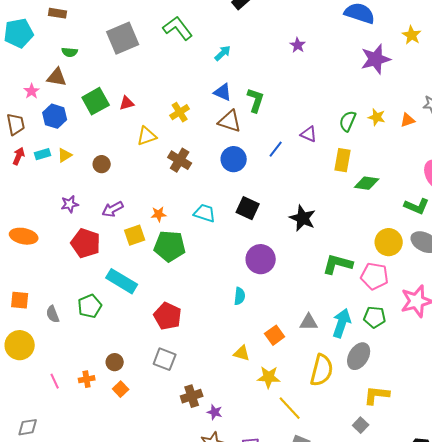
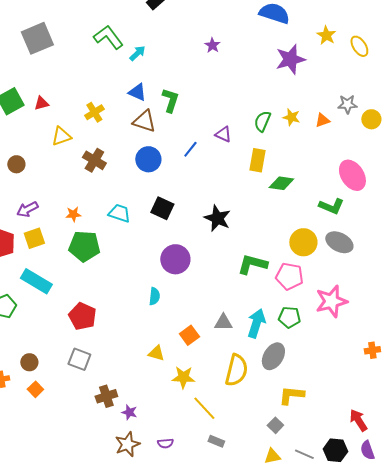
green L-shape: (178, 28) -> (108, 37), moved
yellow square: (135, 235) -> (34, 238), moved

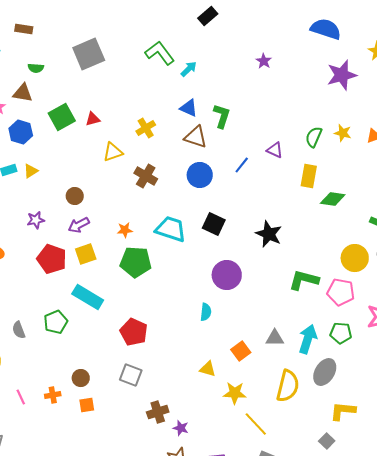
brown circle: (16, 164) -> (75, 196), moved
cyan trapezoid: (119, 213) -> (171, 229), size x1.4
orange square: (35, 389) -> (87, 405), turned 35

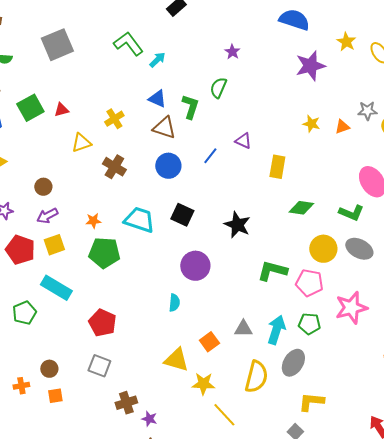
green semicircle: (314, 137) -> (218, 88), moved
green diamond: (333, 199) -> (301, 208), moved
yellow triangle: (208, 369) -> (176, 360), size x1.5

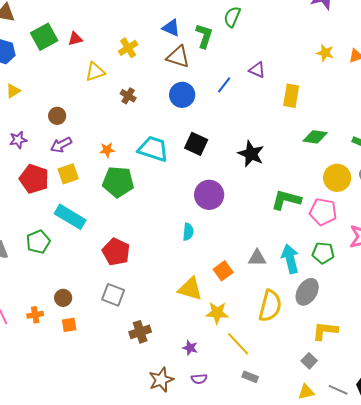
brown cross: (114, 167) -> (128, 96), size x0.7
cyan arrow: (276, 330) -> (290, 259), turned -32
purple star: (149, 419) -> (190, 348), moved

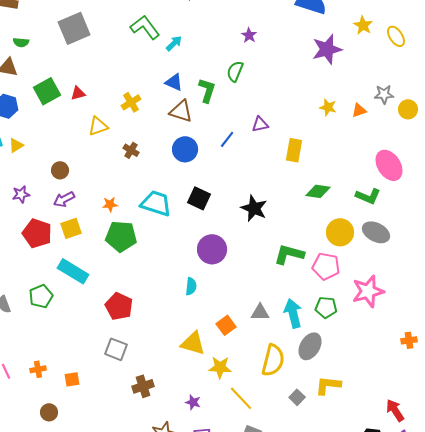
purple triangle: (257, 70) -> (260, 124), turned -36
brown circle: (63, 298) -> (49, 412), moved
gray square: (309, 361) -> (297, 397), moved

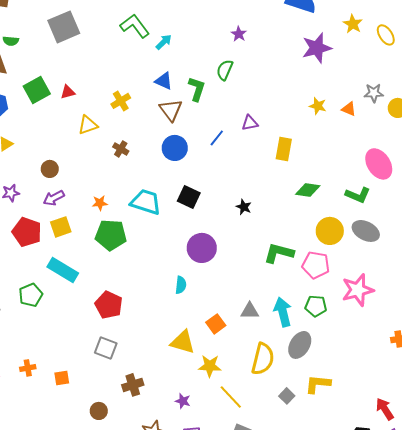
orange triangle: (359, 110) -> (349, 109), turned 42
brown triangle: (181, 111) -> (171, 110), turned 35
black star: (254, 208) -> (244, 207), size x0.6
brown circle: (49, 412) -> (99, 411), moved

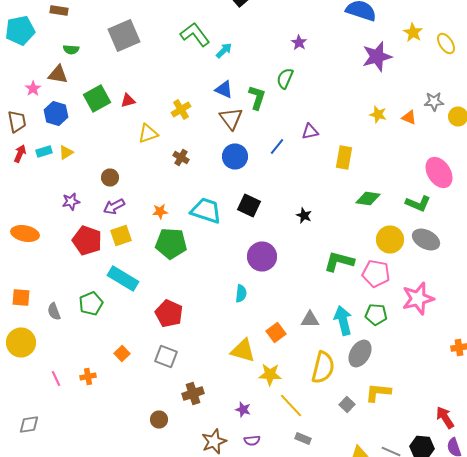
orange square: (62, 378) -> (122, 354), moved, turned -35

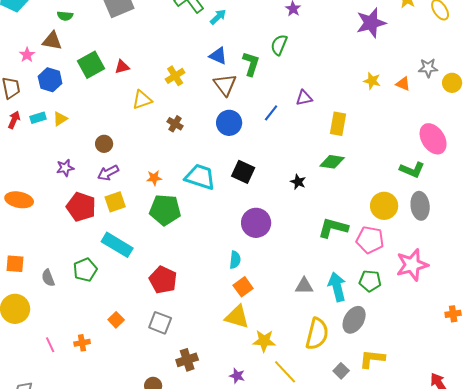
green diamond: (368, 198) -> (332, 162), moved
gray ellipse: (426, 240) -> (420, 206), turned 56
orange square: (276, 332) -> (243, 287), moved

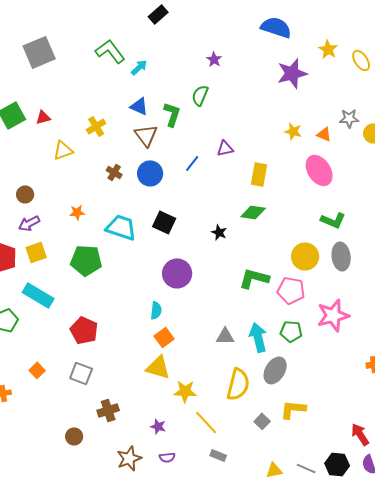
brown cross: (175, 124) -> (114, 172), moved
pink ellipse: (433, 139) -> (319, 170), moved
orange star: (154, 178) -> (77, 212), moved

